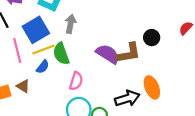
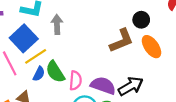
green semicircle: (61, 54) -> (55, 72), moved
purple semicircle: (108, 54) -> (103, 86), moved
orange ellipse: (152, 87) -> (152, 47), moved

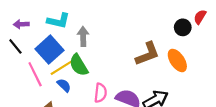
black circle: (141, 20) -> (183, 27), moved
green semicircle: (55, 72) -> (79, 65), moved
blue semicircle: (39, 74) -> (64, 85), turned -72

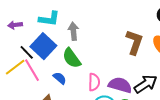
black line: (15, 46) -> (27, 52), moved
brown L-shape: (147, 54) -> (134, 42), turned -45
yellow line: (61, 68) -> (15, 67), moved

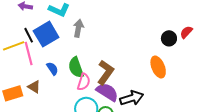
brown L-shape: (134, 42) -> (105, 72), moved
green semicircle: (72, 58) -> (76, 67), moved

